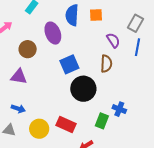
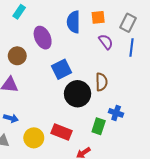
blue semicircle: (72, 15) -> (73, 22), moved
orange square: (96, 15) -> (98, 17), moved
brown semicircle: (106, 64) -> (101, 82), moved

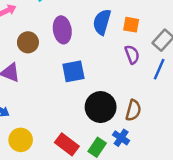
brown semicircle: (101, 82) -> (133, 110), moved
black circle: (78, 94) -> (101, 107), moved
red rectangle: (61, 132) -> (67, 144), moved

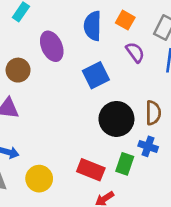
orange square: (131, 25) -> (125, 20), turned 35
blue square: (73, 71) -> (96, 75), moved

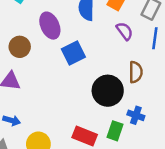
blue square: (96, 75) -> (73, 53), moved
brown semicircle: (153, 113) -> (136, 72), moved

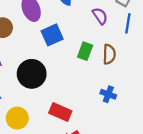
black circle: (108, 91) -> (32, 74), moved
green rectangle: (115, 131) -> (85, 51), moved

